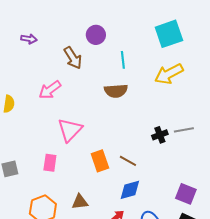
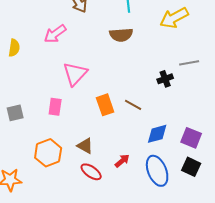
gray line: (184, 130) -> (189, 63), moved
blue diamond: (130, 190) -> (157, 134), moved
brown triangle: (80, 202) -> (85, 146), turned 36

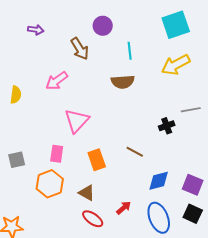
orange rectangle: (105, 105) -> (97, 160), moved
orange hexagon: (48, 153) -> (50, 184), moved

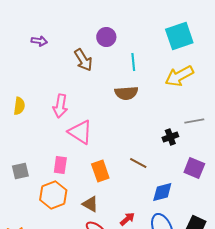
pink arrow: (57, 81) -> (60, 106), moved, turned -45
pink triangle: (77, 121) -> (80, 132), turned -40
purple square: (193, 185) -> (194, 168), moved

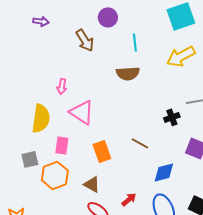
yellow semicircle: (19, 106) -> (41, 118), moved, size x1.6
pink arrow: (60, 106) -> (62, 86), size x0.7
gray square: (20, 171) -> (30, 159), moved

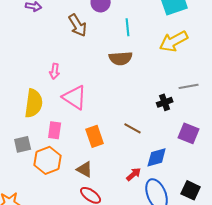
red arrow: (129, 199) -> (134, 174), moved

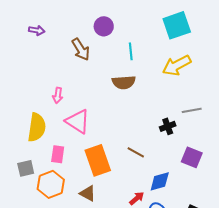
orange rectangle: (95, 136) -> (98, 160), size x1.4

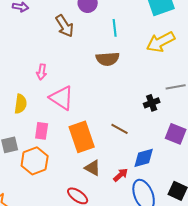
yellow semicircle: (37, 127) -> (21, 104), size x0.7
brown triangle: (88, 193) -> (93, 168), moved

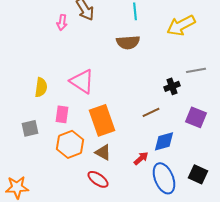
pink arrow: (42, 72) -> (62, 22), moved
brown line: (120, 129) -> (151, 112), moved, turned -54
orange hexagon: (35, 161) -> (70, 144), moved
brown triangle: (93, 168) -> (103, 152), moved

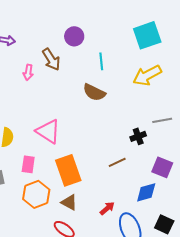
brown semicircle: (128, 42) -> (94, 92), turned 30
blue diamond: (164, 141) -> (146, 192), moved

